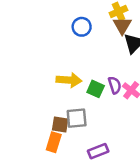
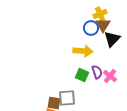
blue circle: (82, 27) -> (91, 28), moved
yellow arrow: (69, 80) -> (83, 51), moved

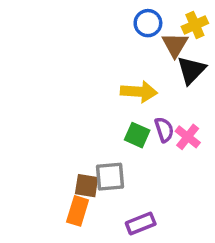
yellow cross: (100, 14) -> (195, 25), moved
blue circle: (91, 28) -> (148, 23), moved

